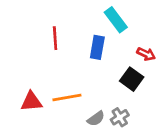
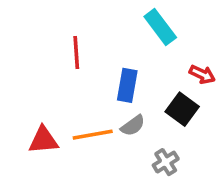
blue rectangle: (97, 47) -> (127, 85), moved
gray semicircle: (96, 119) -> (133, 126), moved

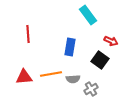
red line: (76, 53) -> (28, 34), moved
gray semicircle: (133, 126) -> (73, 79), moved, turned 32

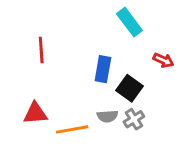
black square: (100, 60) -> (129, 88), moved
orange line: (51, 74) -> (72, 129), moved
gray cross: (91, 89) -> (134, 119), moved

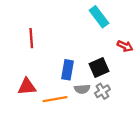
blue rectangle: (103, 69) -> (67, 70), moved
black square: (129, 88) -> (99, 68), turned 30

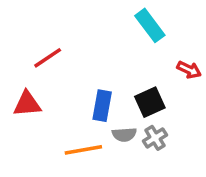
red line: (31, 38) -> (48, 58), turned 60
red triangle: (27, 87) -> (27, 104), moved

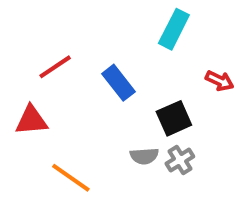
cyan rectangle: (150, 25) -> (174, 29), turned 64
blue rectangle: (102, 106) -> (119, 83), moved, turned -48
orange line: (83, 150) -> (71, 178), moved, turned 45

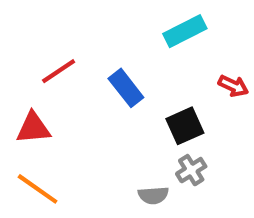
cyan rectangle: (174, 29) -> (185, 31), turned 36
gray semicircle: (144, 156) -> (153, 195), moved
orange line: (71, 178) -> (38, 189), moved

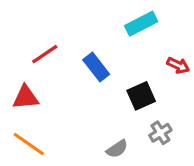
gray cross: (191, 170) -> (160, 133), moved
gray semicircle: (153, 195) -> (117, 149), turned -30

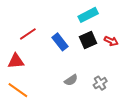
black square: (141, 96) -> (88, 40), moved
gray semicircle: (117, 149) -> (71, 80), moved

